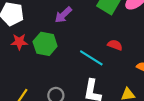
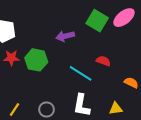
purple arrow: (63, 15) -> (65, 36), moved, turned 30

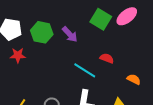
purple arrow: (65, 36) -> (70, 34), turned -120
green hexagon: (36, 60) -> (42, 32), moved

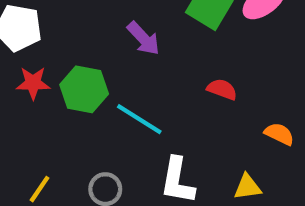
green hexagon: (42, 32) -> (84, 89), moved
cyan line: (85, 70) -> (139, 119), moved

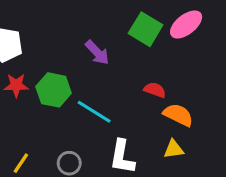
orange semicircle: (279, 134) -> (178, 115), moved, size x1.4
yellow triangle: (247, 187) -> (174, 149), moved

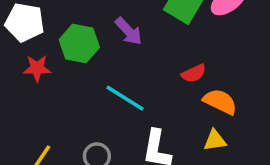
green hexagon: (54, 90) -> (79, 44), moved
red semicircle: (155, 90) -> (194, 73), turned 135

